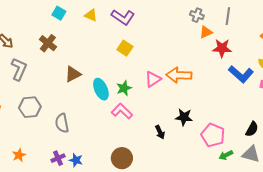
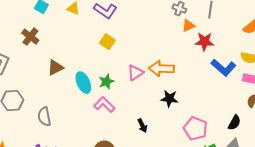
black star: (184, 117) -> (169, 99), moved

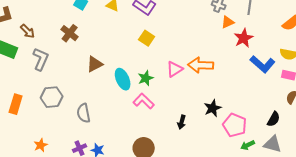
red star: (204, 42) -> (244, 38), turned -30
black star: (169, 99) -> (213, 108), moved, turned -30
black arrow: (142, 126) -> (182, 122), turned 40

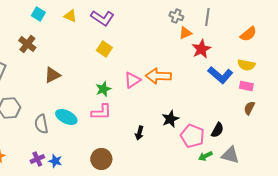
cyan ellipse: (123, 79) -> (66, 117), moved, turned -40
pink L-shape: (144, 101) -> (101, 112), turned 135
black semicircle: (274, 119) -> (217, 130), moved

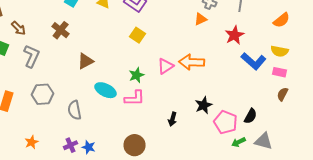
orange triangle: (185, 33) -> (201, 19), moved
cyan ellipse: (66, 117) -> (106, 90), moved

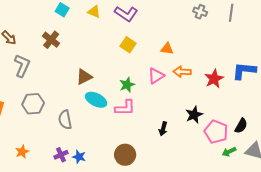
orange triangle: (201, 19) -> (167, 49), moved, turned 32
red star: (235, 35) -> (214, 79), moved
brown triangle: (86, 61) -> (84, 77), moved
blue L-shape: (254, 61) -> (244, 71), turned 145
orange arrow: (192, 62) -> (182, 72), size x0.7

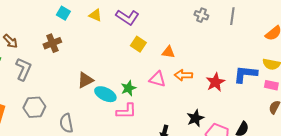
brown cross: (51, 40) -> (52, 43), turned 30
yellow square: (128, 45) -> (138, 44), moved
pink triangle: (156, 76) -> (157, 79), turned 48
cyan ellipse: (96, 100) -> (105, 94), moved

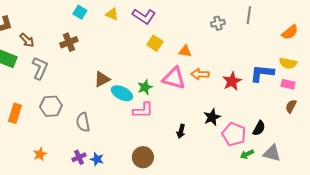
gray cross: (201, 15) -> (218, 23), moved, turned -32
pink triangle: (157, 79) -> (174, 78), size x1.4

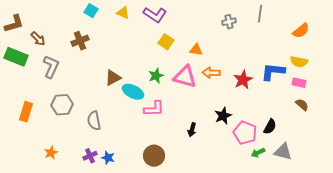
green star: (145, 87) -> (156, 76), moved
brown semicircle: (291, 106) -> (302, 105), turned 104

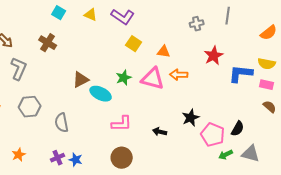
brown cross: (80, 41) -> (48, 43), turned -36
red star: (243, 80) -> (214, 56), moved
pink L-shape: (154, 109) -> (122, 124), moved
black arrow: (192, 130) -> (160, 132), turned 88

